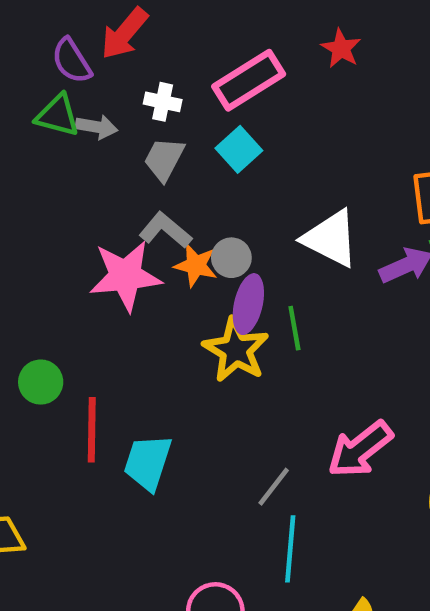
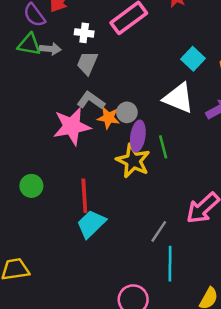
cyan square: (239, 149) -> (193, 59), moved
red line: (92, 430) -> (84, 196), moved
cyan trapezoid: (148, 462) -> (91, 224), turned 32

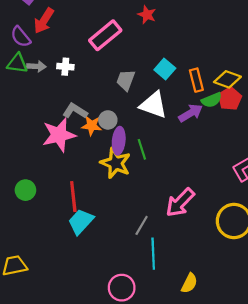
white cross: (84, 33) -> (65, 67), moved
gray trapezoid: (87, 63) -> (126, 80), moved

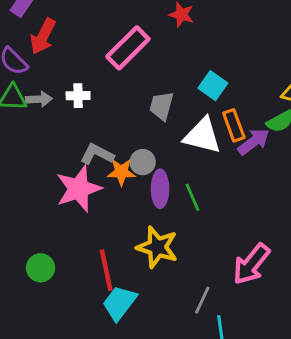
orange rectangle: (196, 80) -> (234, 125), moved
yellow star: (116, 163) -> (157, 247), moved

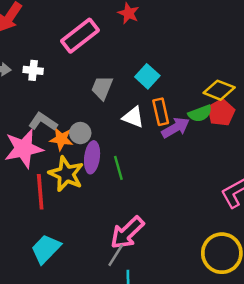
white triangle: (202, 136) -> (133, 117), size x0.7
yellow star: (157, 247) -> (66, 174), moved
pink arrow: (251, 264) -> (127, 233), moved
red line: (106, 270) -> (40, 192), moved

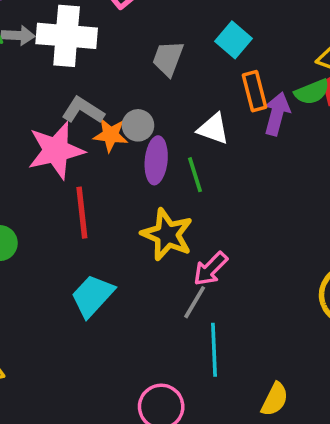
white cross: (33, 70) -> (67, 36), size x2.0
white triangle: (133, 117) -> (213, 129), moved
purple arrow: (176, 128) -> (277, 114), turned -44
yellow star: (66, 174) -> (167, 234), moved
pink arrow: (127, 233) -> (211, 269), size x0.7

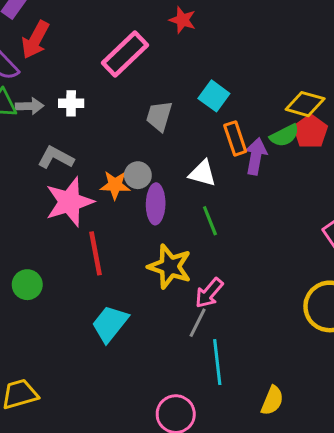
white cross: (67, 36) -> (71, 103), size x0.5
gray L-shape: (83, 110) -> (56, 158), moved
green line: (195, 175) -> (210, 221), moved

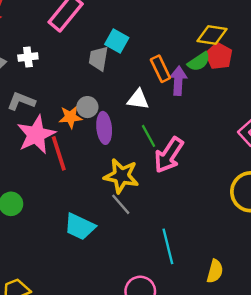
cyan square: (214, 96) -> (117, 41), moved
red line: (96, 253) -> (59, 153), moved
pink arrow: (209, 293) -> (169, 155), moved, size x1.4
gray line: (198, 323) -> (121, 204), moved, turned -60
cyan trapezoid: (110, 324) -> (80, 227), turned -96

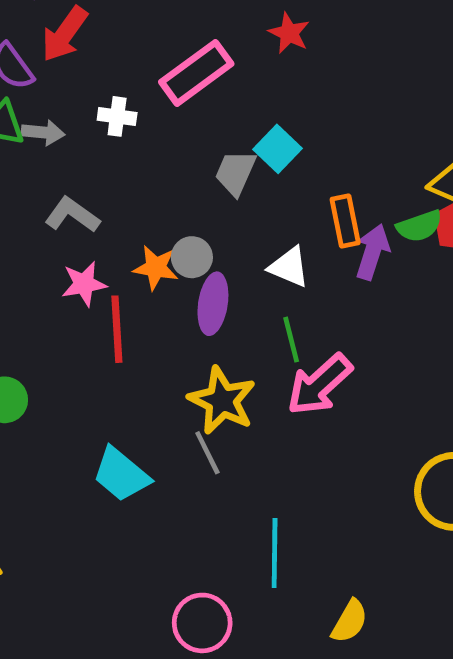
white cross: (28, 57) -> (117, 116), moved
pink star: (36, 135) -> (84, 284), size x0.6

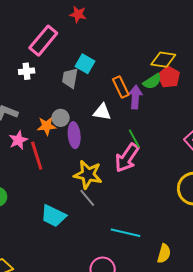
white cross: (117, 116) -> (27, 71), moved
green line: (291, 340) -> (134, 139), moved
cyan line: (275, 553) -> (126, 233), turned -64

